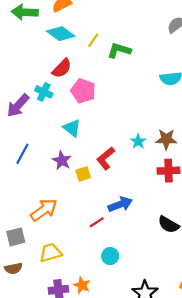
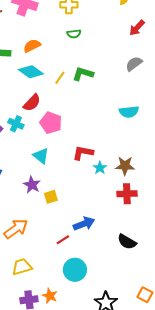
green L-shape: (119, 50) -> (83, 74), moved
red L-shape: (106, 158) -> (83, 153), moved, turned 50
cyan circle: (110, 256) -> (75, 270), size x1.5

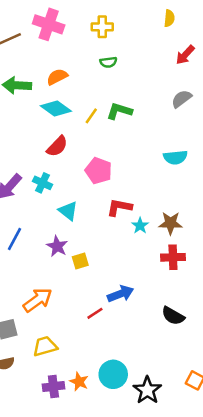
pink pentagon: (51, 123) -> (99, 171), moved
cyan cross: (16, 124) -> (42, 183), moved
cyan circle: (75, 270) -> (113, 374), moved

